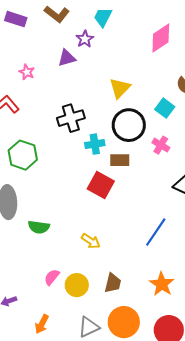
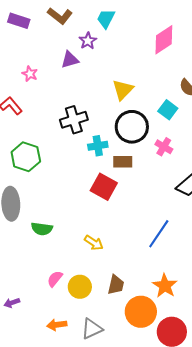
orange circle: (124, 322) -> (141, 312), moved
orange arrow: (42, 324) -> (57, 325), moved, turned 54

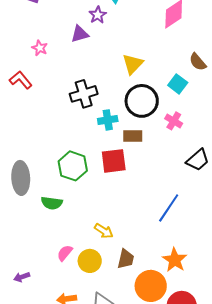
green hexagon: (26, 157) -> (73, 166), moved
red square: (104, 187) -> (114, 161), turned -36
yellow arrow: (94, 243) -> (104, 231), moved

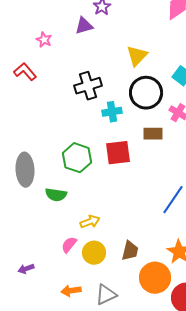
brown rectangle: (133, 136) -> (153, 134), moved
yellow arrow: (104, 231) -> (90, 222), moved, turned -54

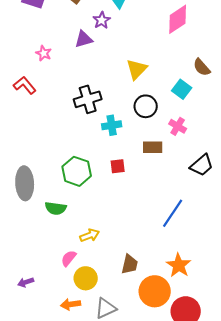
black circle: (146, 93) -> (146, 106), size x0.7
red square: (118, 153) -> (118, 166), size x0.6
yellow circle: (94, 253) -> (86, 278), moved

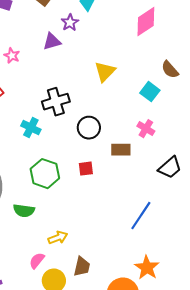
black circle: (146, 106) -> (89, 128), moved
cyan cross: (112, 125) -> (31, 128), moved, turned 36
brown trapezoid: (130, 264) -> (82, 267), moved

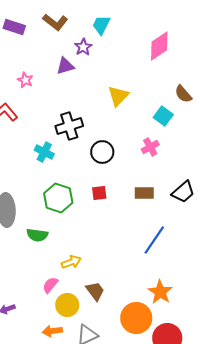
pink cross: (146, 129) -> (150, 147), moved, turned 30
brown rectangle: (121, 150) -> (144, 193), moved
brown trapezoid: (82, 267) -> (95, 291), turned -50

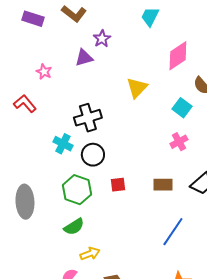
cyan trapezoid: (101, 25) -> (150, 17), moved
pink diamond: (159, 46) -> (178, 56), moved
pink cross: (150, 147) -> (179, 142), moved
black circle: (102, 152) -> (93, 155), moved
green semicircle: (37, 235) -> (74, 227), moved, turned -40

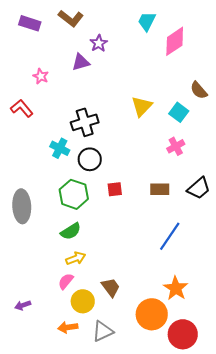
pink diamond: (178, 56) -> (175, 41), moved
yellow triangle: (137, 88) -> (142, 106), moved
yellow arrow: (90, 254) -> (76, 258), moved

